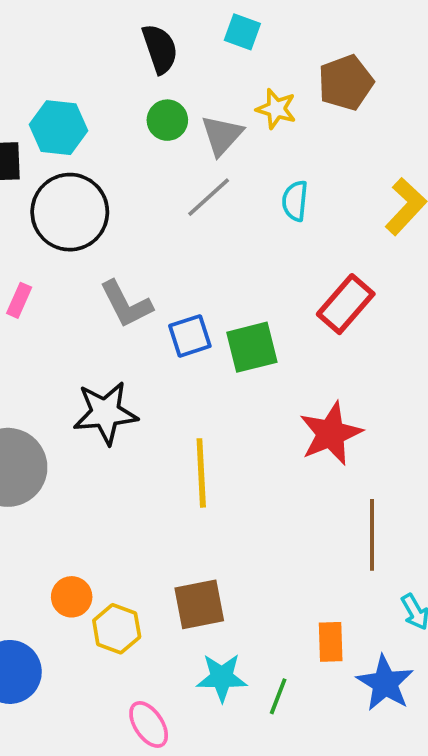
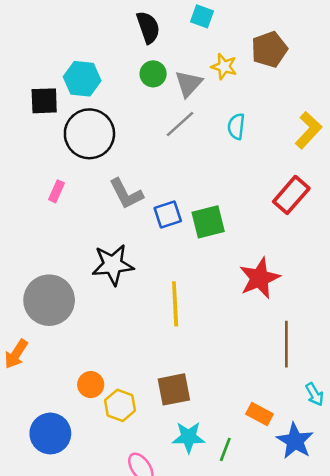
red rectangle: (346, 304) -> (291, 195), moved
orange rectangle: (331, 642) -> (259, 414), turned -60

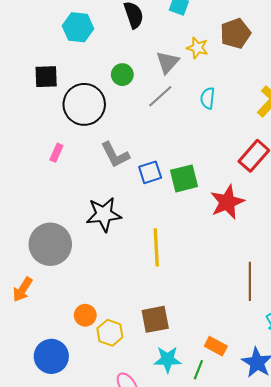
green circle: (153, 74) -> (122, 75), moved
cyan hexagon: (82, 79) -> (78, 27), moved
red star: (259, 278) -> (227, 202), moved
orange rectangle: (259, 414) -> (216, 346), moved

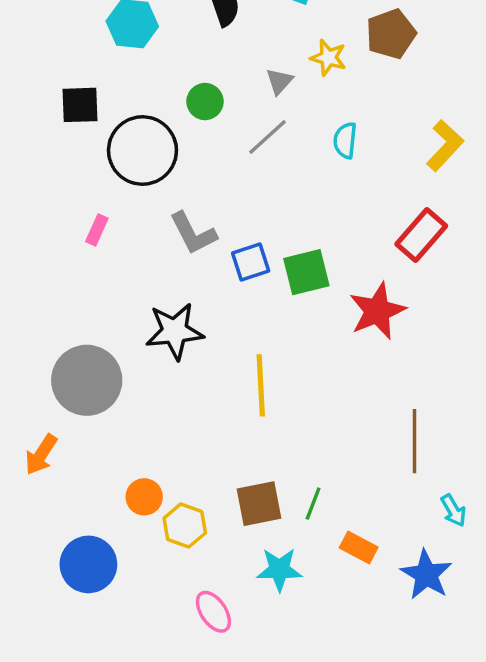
gray triangle: (168, 62) -> (279, 81), size x0.7
green line: (198, 370) -> (313, 504), moved

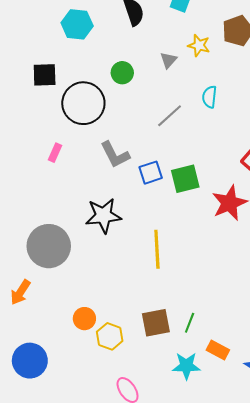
gray line: (267, 137) -> (170, 116), moved
blue circle: (88, 564) -> (30, 361), moved
cyan star: (279, 570) -> (186, 366), moved

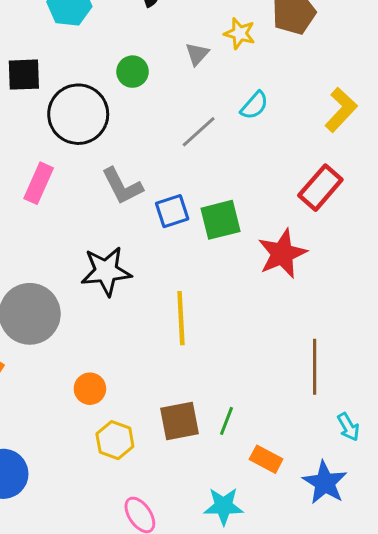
cyan semicircle: (209, 97) -> (254, 105), turned -145
pink rectangle: (55, 153) -> (39, 183), size x1.5
orange circle: (84, 319) -> (90, 389), moved
cyan star: (186, 366) -> (224, 506), moved

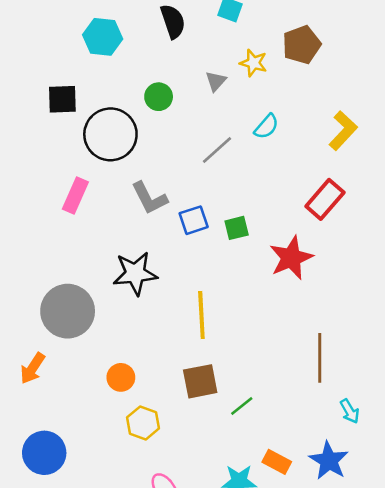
green square: (221, 220) -> (237, 228), size x0.7
brown square: (179, 421) -> (200, 381), moved
green line: (226, 421) -> (242, 406), turned 30
orange rectangle: (266, 459) -> (277, 462), moved

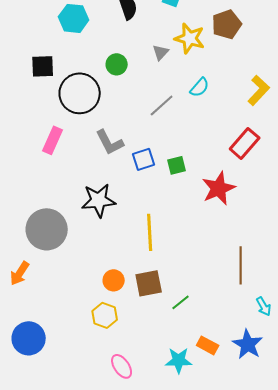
yellow star: (253, 63) -> (190, 38), size x1.4
orange circle: (121, 377) -> (114, 280), moved

